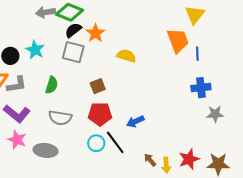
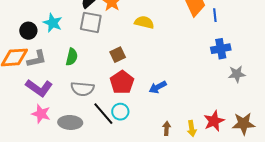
red pentagon: (100, 114) -> (122, 82), turned -30
black line: (115, 142) -> (103, 114), moved
brown arrow: (150, 160) -> (167, 128), moved, turned 48

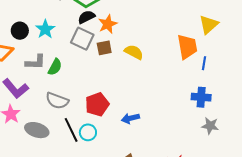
brown square: (118, 55) -> (104, 48), moved
gray L-shape: (37, 59) -> (35, 62), moved

